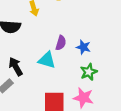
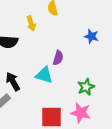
blue star: (83, 47) -> (91, 36), moved

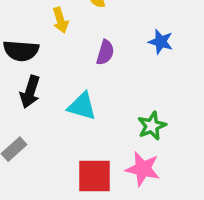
purple semicircle: (58, 58) -> (105, 52), moved
black arrow: (13, 82) -> (30, 92), moved, turned -132

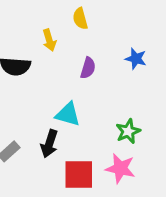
black arrow: (30, 92) -> (49, 144), moved

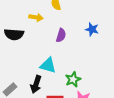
yellow arrow: (49, 40) -> (36, 17), turned -64
green star: (128, 131) -> (73, 79), moved

